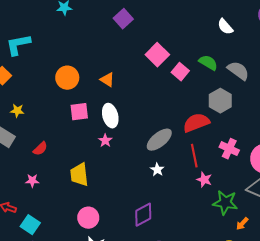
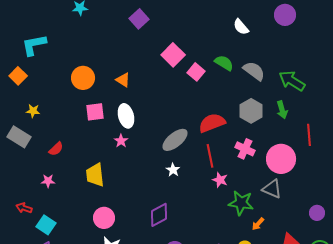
gray hexagon: (220, 101) -> (251, 111), moved

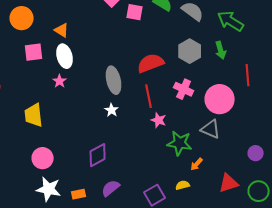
pink square: (196, 72) -> (135, 12), turned -30
orange triangle: (123, 80) -> (62, 30), moved
gray ellipse: (175, 140) -> (114, 80), turned -64

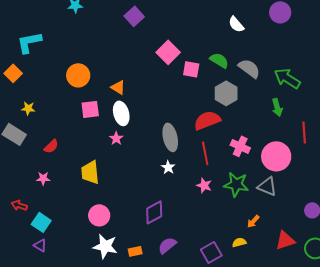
gray hexagon: (190, 51) -> (226, 93), moved
pink star: (159, 120) -> (204, 185), moved
green star: (180, 143) -> (236, 184), moved

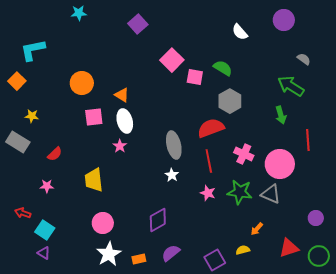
gray semicircle: (249, 68) -> (304, 59), moved, size x0.6
white star: (105, 246) -> (109, 254), turned 30

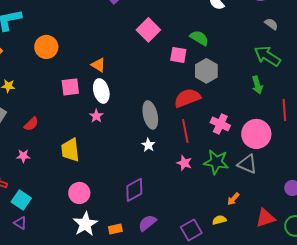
gray semicircle: (304, 59) -> (271, 24), moved
pink square: (195, 77) -> (178, 55), moved
orange circle: (82, 83) -> (46, 47), moved

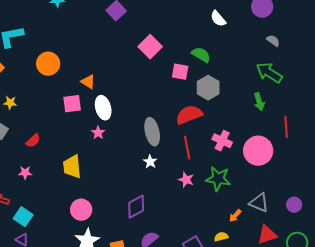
orange triangle: (98, 65) -> (88, 82), moved
gray triangle: (247, 164) -> (259, 203), moved

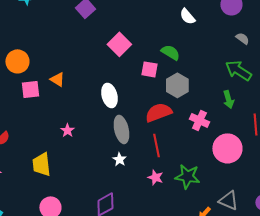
pink square: (72, 104) -> (30, 89), moved
white ellipse: (103, 108) -> (109, 95), moved
pink cross: (222, 141) -> (199, 120), moved

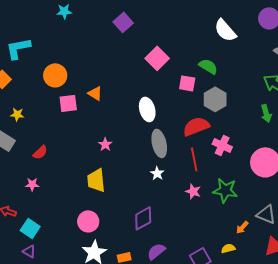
white semicircle: (187, 16) -> (225, 30), size x1.4
pink cross: (199, 120) -> (222, 145), moved
yellow trapezoid: (41, 164) -> (96, 180), moved

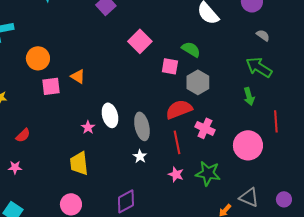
white ellipse: (147, 109) -> (110, 115), moved

